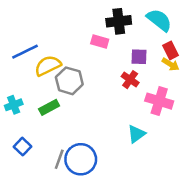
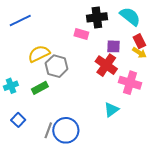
blue line: (25, 52) -> (20, 21), moved
red cross: (130, 80) -> (106, 65), size x1.5

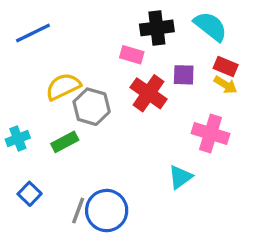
red rectangle: (139, 41) -> (226, 66), turned -40
red cross: (106, 65) -> (148, 93), moved

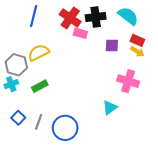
blue line: (33, 33) -> (34, 16), moved, turned -50
red cross: (148, 93) -> (70, 18), moved
gray hexagon: (92, 107) -> (16, 65), moved
gray line: (78, 211) -> (39, 122), moved

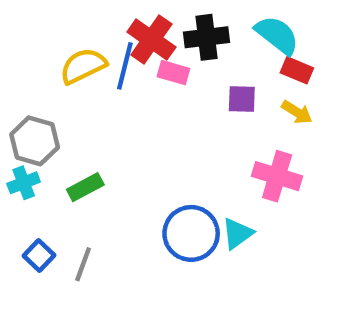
blue line: (34, 16) -> (125, 66), moved
red rectangle: (137, 40) -> (297, 70), moved
yellow semicircle: (39, 53) -> (83, 66), moved
blue circle: (65, 128) -> (191, 233), moved

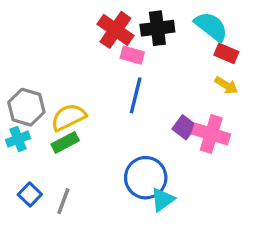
yellow semicircle: (83, 66) -> (68, 117), moved
blue line: (125, 66) -> (136, 95), moved
purple square: (242, 99) -> (184, 127), moved, turned 35
cyan triangle: (237, 233) -> (162, 200), moved

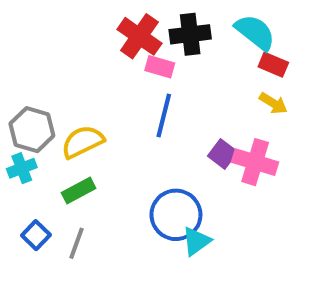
green rectangle: (65, 142) -> (79, 190), moved

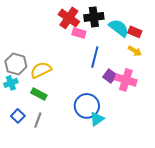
cyan semicircle: (255, 32) -> (119, 28), moved
blue line: (164, 115) -> (95, 57), moved
green rectangle: (79, 190) -> (39, 94), turned 56

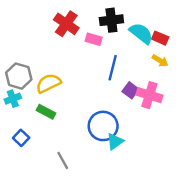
red cross: (69, 18) -> (66, 24), moved
gray line: (38, 120) -> (63, 160), moved, turned -49

